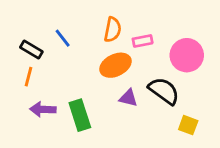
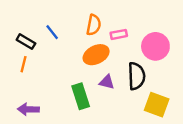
black semicircle: (164, 91) -> (136, 76), turned 52
purple arrow: (43, 109) -> (28, 109), moved
green rectangle: (80, 115) -> (81, 96), moved
yellow square: (188, 125) -> (157, 105), size x1.5

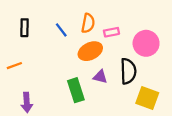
blue line: (52, 32) -> (61, 30), moved
black rectangle: (26, 42) -> (24, 28), moved, turned 60
orange line: (24, 64) -> (14, 66), moved, turned 56
purple arrow: (28, 109) -> (27, 102), turned -96

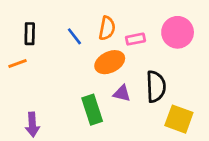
pink circle: (146, 43) -> (178, 32), moved
orange line: (14, 66) -> (17, 63), moved

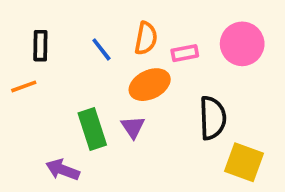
purple triangle: (122, 93) -> (133, 127), moved, turned 42
green rectangle: (92, 110) -> (92, 129), moved
purple arrow: (32, 125) -> (63, 170), moved, turned 115

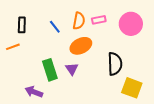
pink rectangle: (185, 53) -> (99, 20), moved

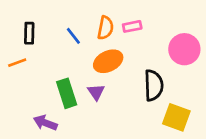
pink circle: (131, 24) -> (184, 49), moved

